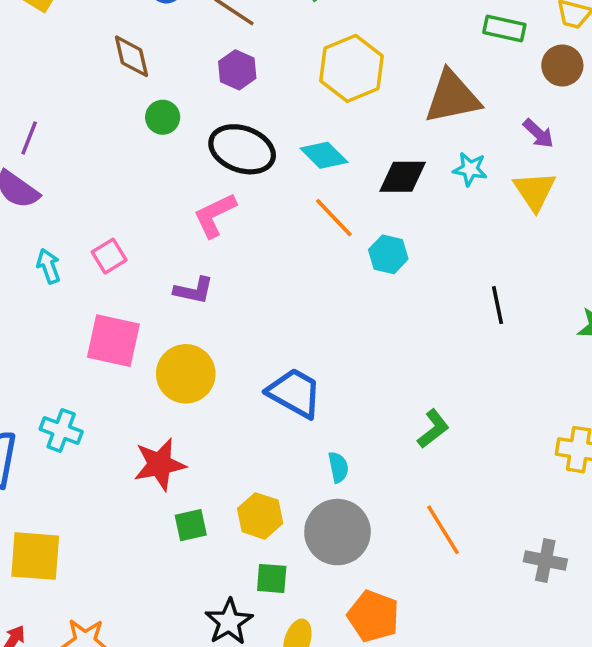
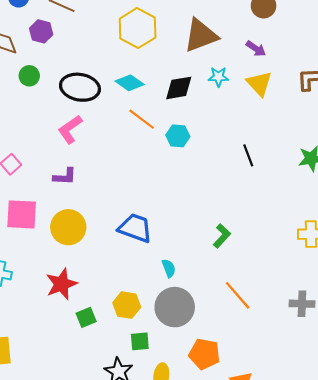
purple hexagon: (237, 70) -> (41, 31), moved

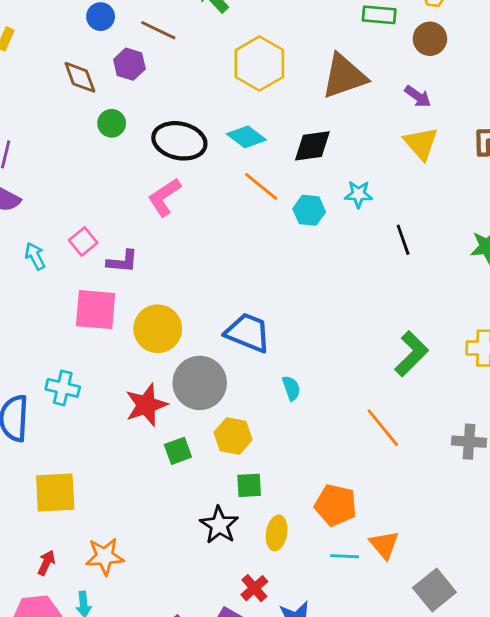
cyan star: (218, 77) -> (358, 194), moved
purple L-shape: (65, 176) -> (122, 261), moved
green L-shape: (222, 236) -> (411, 354), moved, size x1.4
gray circle: (175, 307) -> (200, 383), moved

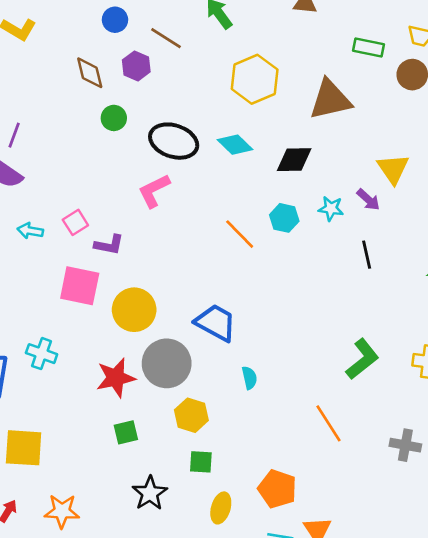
purple arrow: (418, 96) -> (368, 200), moved
orange line: (261, 186) -> (240, 234), moved
cyan arrow: (35, 256) -> (30, 231), turned -60
green square: (178, 451) -> (126, 432), moved
black star: (219, 525) -> (150, 493), moved

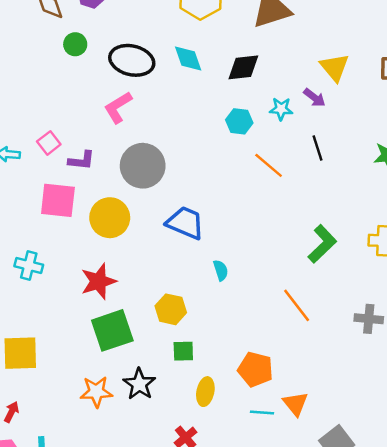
cyan diamond: (235, 145) -> (188, 58), turned 32
orange line: (240, 234) -> (269, 165), moved
gray circle: (167, 363) -> (143, 166), moved
green square: (126, 432) -> (112, 330), size x1.8
orange star: (62, 511) -> (96, 392), moved

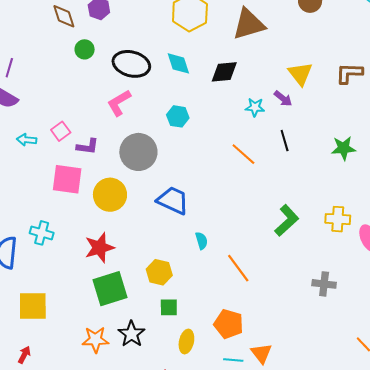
cyan hexagon: (239, 121) -> (178, 116), moved
orange line: (297, 305) -> (238, 268), moved

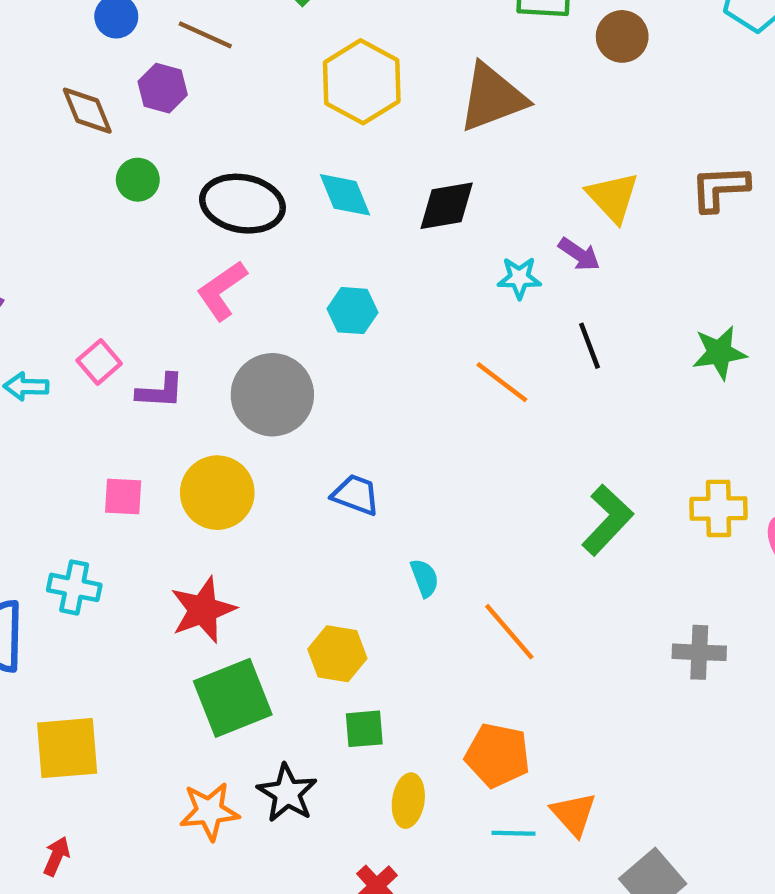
pink square: (67, 179) -> (123, 497), moved, size x0.6
blue trapezoid: (173, 200) -> (356, 495), size x0.7

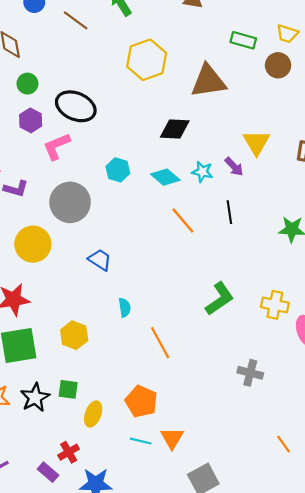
purple hexagon: (163, 88) -> (31, 120), moved
cyan diamond: (345, 195) -> (165, 177), moved, turned -40
green square: (364, 729) -> (68, 389), moved

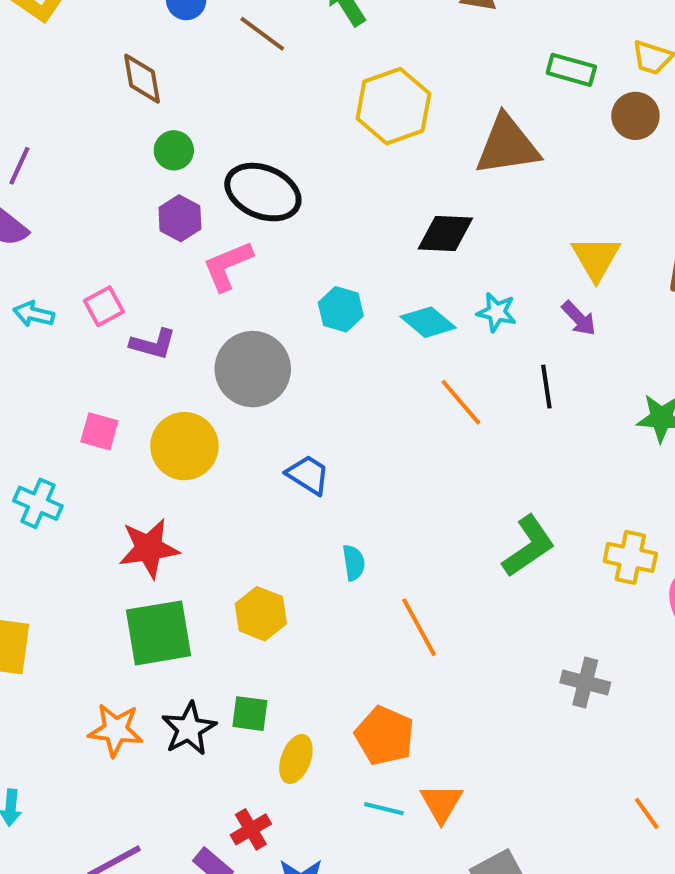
purple arrow: (234, 167) -> (579, 318), moved

